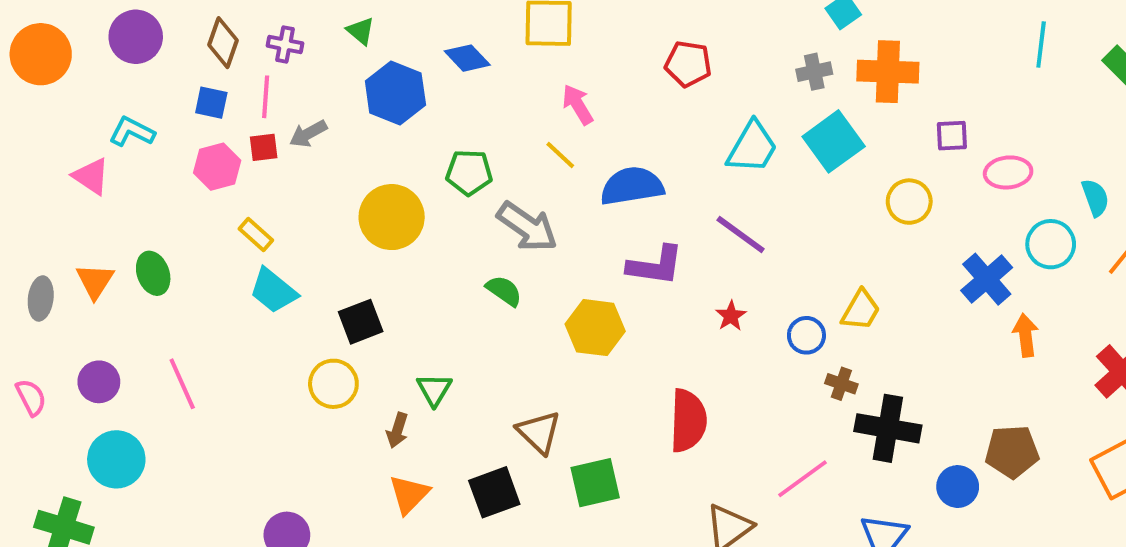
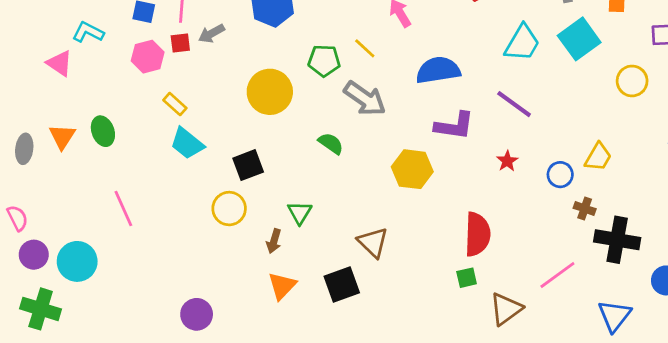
yellow line: (560, 155) -> (365, 48), moved
green semicircle: (504, 291) -> (331, 143), moved
purple circle: (99, 382) -> (34, 255), moved
green square: (595, 483) -> (467, 278), moved, size x0.6

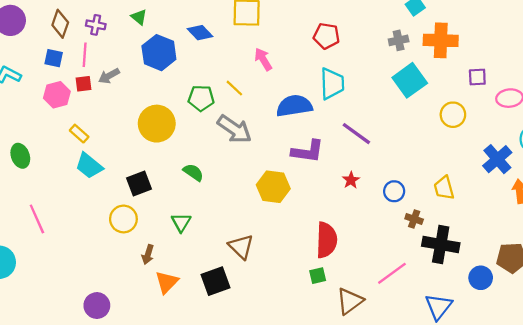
cyan trapezoid: (522, 43) -> (332, 84), moved, turned -32
green semicircle: (331, 143) -> (193, 172), moved
yellow trapezoid: (598, 157) -> (444, 188), moved, turned 135
brown arrow: (274, 241) -> (148, 254), moved

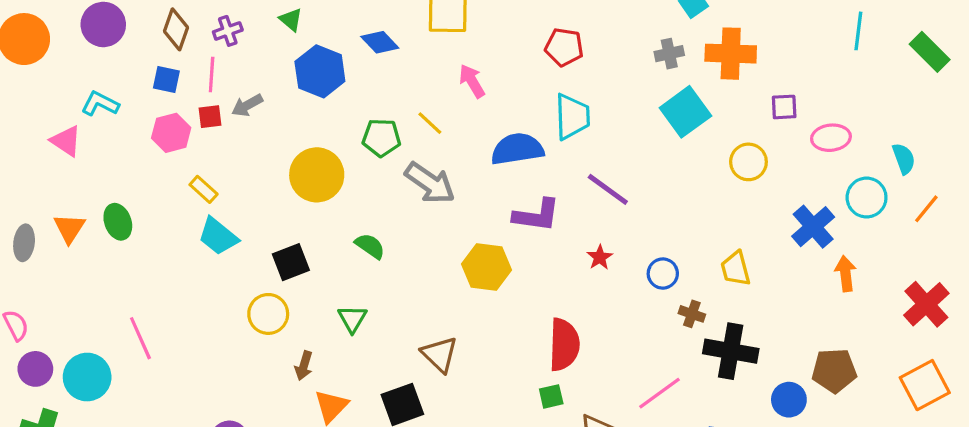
purple cross: (96, 25) -> (228, 31), turned -30
pink line: (37, 219) -> (140, 338), moved

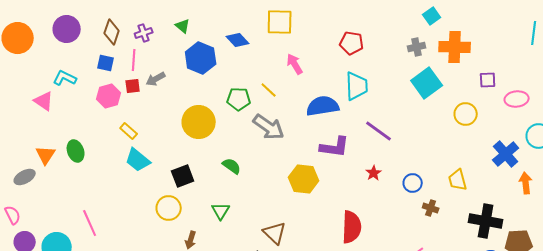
gray ellipse: (24, 243) -> (25, 177), moved, turned 55
black cross: (731, 351) -> (486, 221), moved

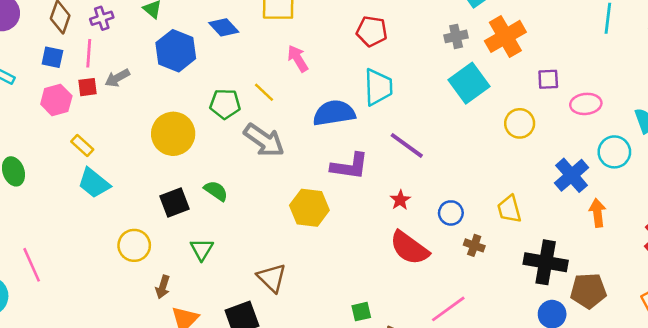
orange cross: (455, 47) -> (505, 36), turned -32
black square: (183, 176) -> (174, 203), moved
red semicircle: (352, 227) -> (409, 248), moved, turned 124

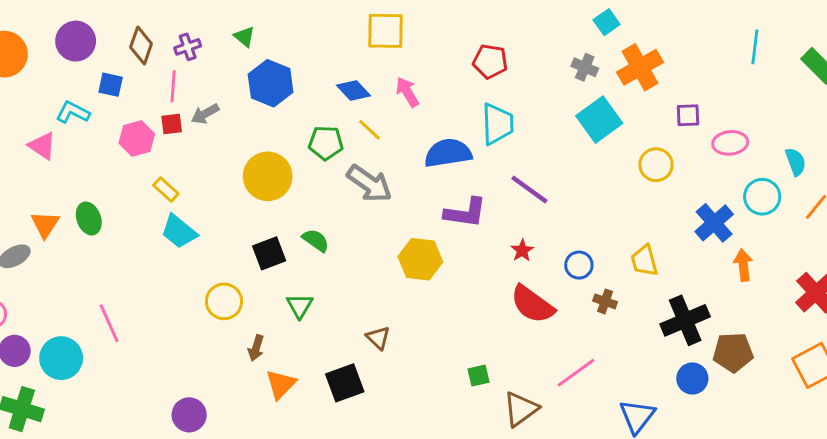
blue diamond: (224, 27) -> (353, 91), moved
gray cross: (456, 36) -> (585, 67), turned 35
blue square: (52, 57) -> (111, 85), moved
black cross: (546, 262) -> (685, 320), turned -33
brown triangle: (272, 278) -> (378, 338), size x0.7

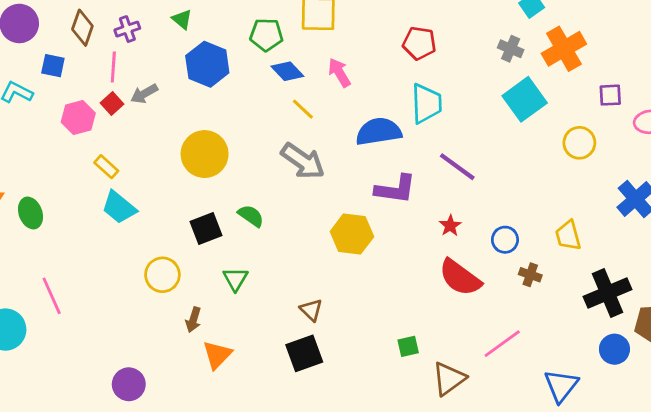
red square: (172, 124) -> (112, 104), turned -35
green pentagon: (326, 143) -> (266, 35), moved
green ellipse: (89, 219) -> (30, 213), moved
black square: (345, 383) -> (304, 353), moved

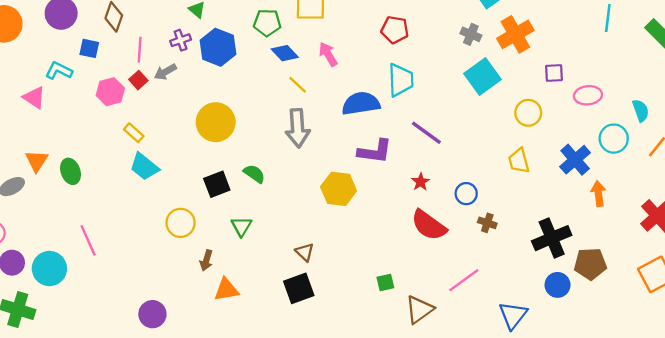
purple cross: (127, 29) -> (181, 40), moved
gray arrow: (303, 161) -> (298, 128), turned 51
yellow trapezoid: (568, 235) -> (519, 161), moved
orange triangle: (217, 355) -> (226, 290), turned 36

